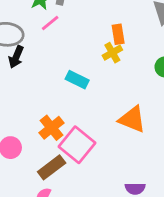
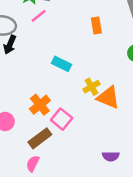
yellow cross: (112, 53) -> (92, 87), moved
pink square: (77, 145) -> (62, 119), size x0.7

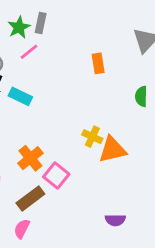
cyan rectangle: (62, 64) -> (20, 96), moved
yellow cross: (92, 87) -> (92, 137), turned -35
orange triangle: (108, 97) -> (112, 150), turned -35

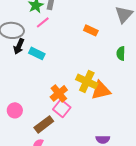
orange rectangle: (98, 63) -> (91, 30), turned -56
yellow cross: (92, 137) -> (87, 81), size x1.5
orange cross: (30, 158) -> (59, 93), moved

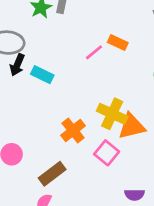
pink line: (43, 22) -> (94, 52), moved
pink square: (62, 108) -> (107, 153), moved

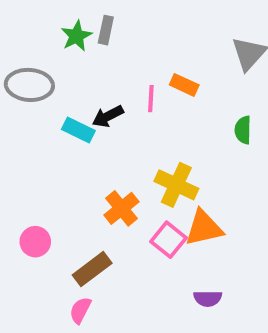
pink line: (94, 52) -> (151, 99), turned -48
black arrow: (17, 65) -> (108, 116), moved, turned 40
orange triangle: (132, 126) -> (204, 228), moved

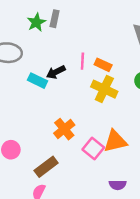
orange rectangle: (184, 85) -> (103, 65), moved
yellow cross: (176, 185) -> (104, 89), moved

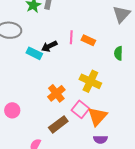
yellow cross: (104, 89) -> (90, 81), moved
orange triangle: (115, 141) -> (97, 116), moved, turned -35
brown rectangle: (46, 167) -> (58, 124), moved

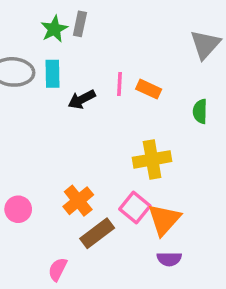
cyan rectangle: (34, 53) -> (53, 74), moved, turned 63
yellow cross: (90, 81) -> (152, 159), turned -35
orange cross: (56, 93) -> (78, 201), moved

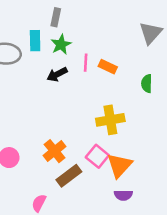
green star: (54, 29) -> (61, 45), moved
cyan rectangle: (53, 74) -> (35, 41), moved

